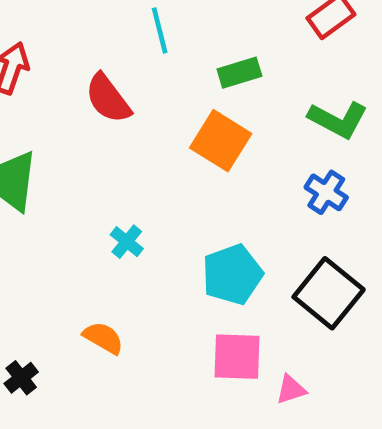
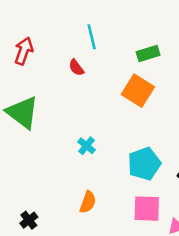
cyan line: (160, 30) -> (92, 37), moved
red semicircle: (108, 98) -> (76, 68), size x0.6
orange semicircle: (103, 338) -> (88, 202), moved, turned 80

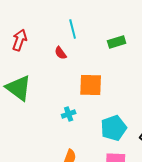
orange square: (138, 91) -> (91, 85), moved, turned -30
cyan cross: (87, 146) -> (69, 114), turned 32

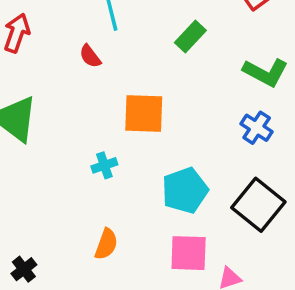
green rectangle: (117, 42) -> (190, 37), turned -30

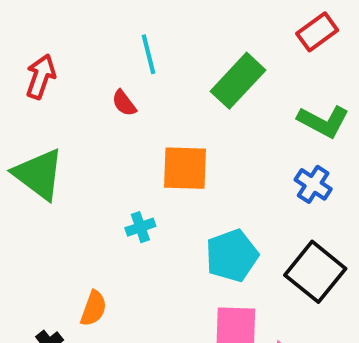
green rectangle: (190, 37) -> (238, 81), size x1.5
orange semicircle: (106, 244) -> (94, 308), moved

